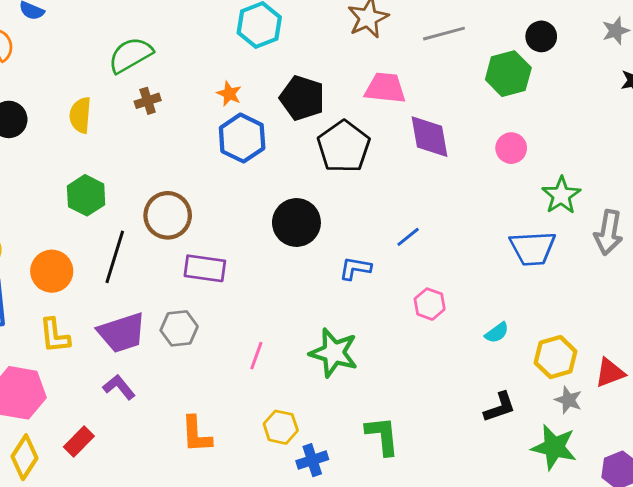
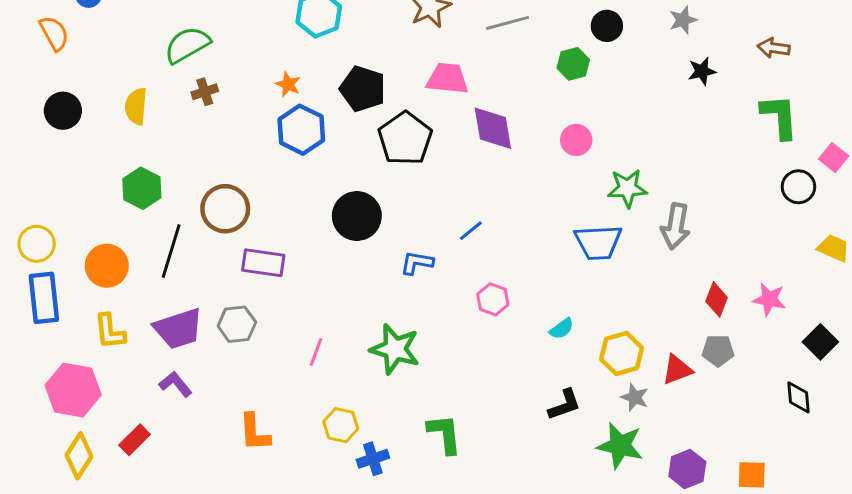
green hexagon: (508, 74) -> (573, 64), size x0.7
green star: (561, 195) -> (627, 188), turned 30

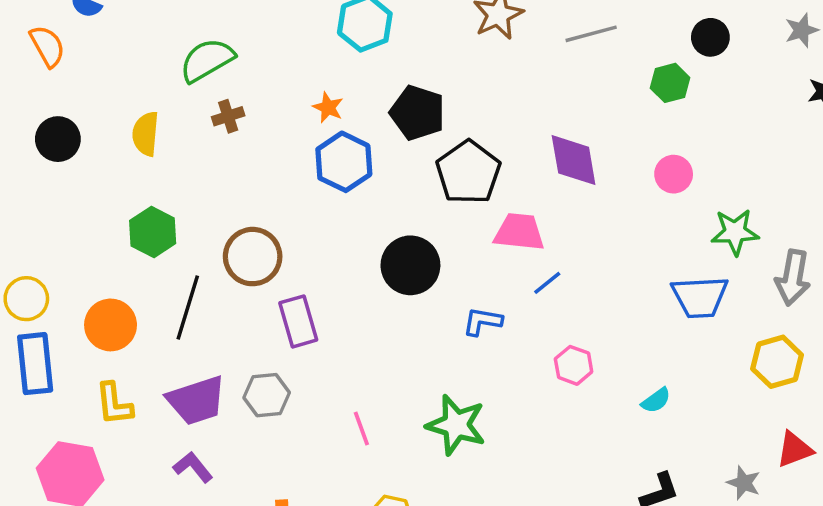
pink trapezoid: (447, 79) -> (519, 232), moved
purple rectangle: (263, 263) -> (298, 321), turned 66
pink line: (316, 352) -> (361, 428), turned -40
yellow hexagon: (622, 353) -> (777, 362), moved

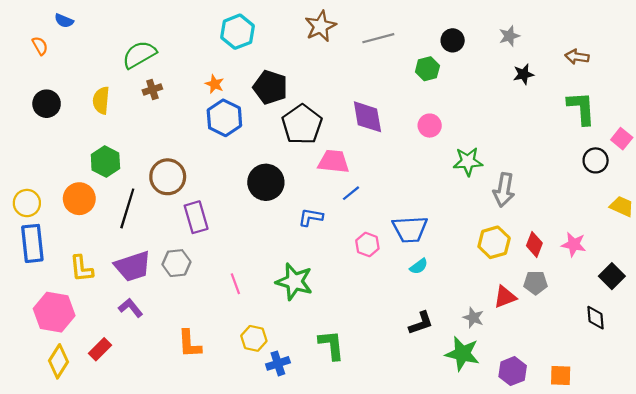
orange semicircle: (47, 46) -> (40, 46), size x0.7
blue trapezoid: (700, 297) -> (410, 229), moved
orange circle: (111, 325) -> (79, 199), moved

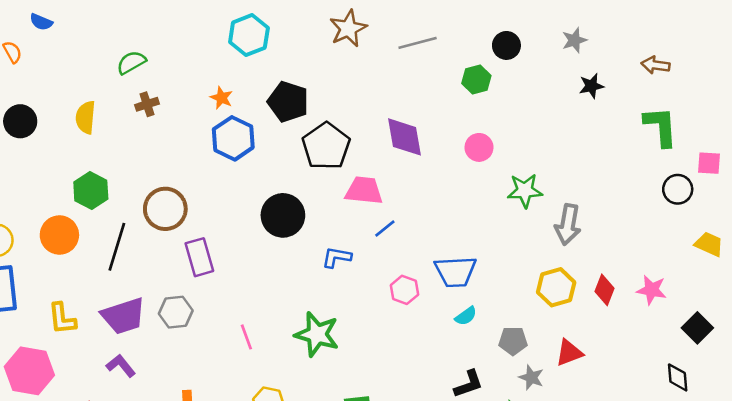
green semicircle: (139, 55) -> (131, 62), size x0.7
pink square: (622, 139) -> (709, 163), turned -35
gray pentagon: (536, 283) -> (513, 341), moved

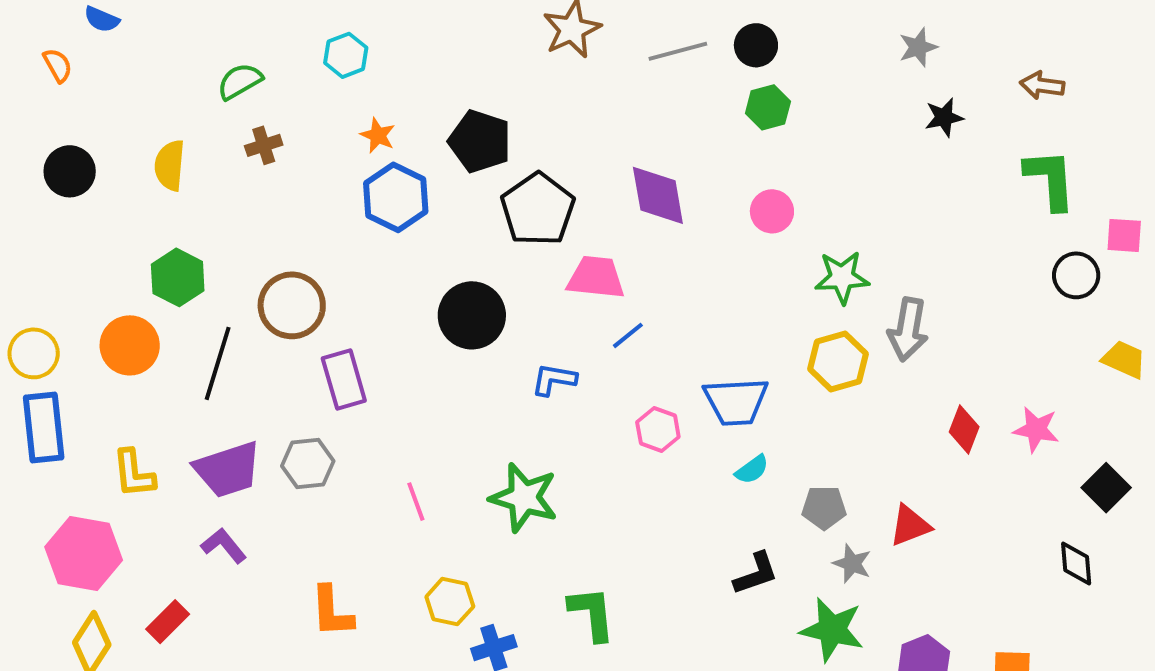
cyan hexagon: (249, 35) -> (346, 55), moved, size x0.7
black circle: (506, 45) -> (756, 45), moved
yellow hexagon: (556, 287) -> (838, 361), moved

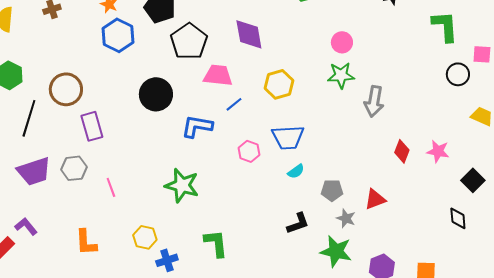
pink circle: (772, 211) -> (342, 42), moved
yellow hexagon: (838, 361) -> (279, 84), moved
blue L-shape: (554, 379) -> (197, 126), size x1.4
pink line: (416, 502) -> (111, 187), moved
purple L-shape: (224, 546) -> (26, 226), moved

